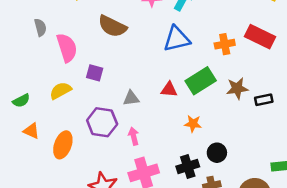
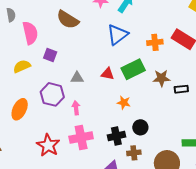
blue triangle: (177, 39) -> (117, 35), turned -30

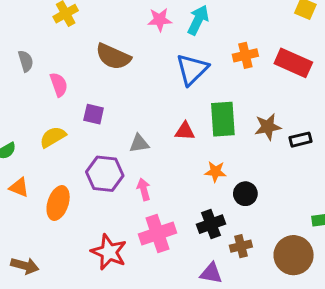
pink semicircle: (30, 33) -> (59, 85), size x0.7
orange cross: (155, 42) -> (245, 55), moved
green rectangle: (133, 69) -> (223, 119), turned -60
black circle: (140, 127) -> (245, 194), moved

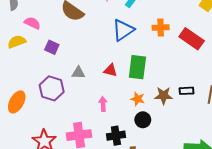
pink semicircle: (59, 85) -> (32, 23), turned -56
brown star: (268, 127) -> (164, 96), moved
yellow semicircle: (53, 137) -> (17, 42), moved
orange star: (215, 172) -> (138, 99), moved
pink arrow: (144, 189) -> (103, 104), moved

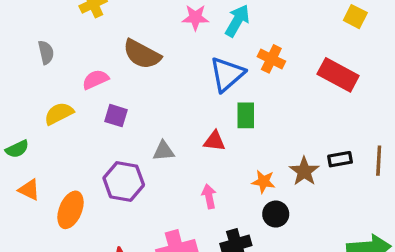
pink semicircle: (32, 23) -> (95, 79), moved, turned -42
orange cross: (161, 27) -> (271, 59), moved, turned 35
green rectangle: (137, 67) -> (246, 115), moved, size x0.7
brown star: (164, 96) -> (304, 171), turned -30

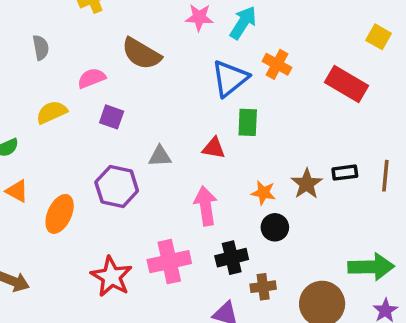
yellow square: (355, 17) -> (379, 37), moved
pink arrow: (209, 196) -> (206, 206), size x1.5

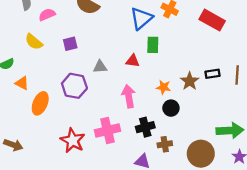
pink semicircle: (92, 78) -> (47, 15), moved
yellow semicircle: (52, 112) -> (34, 42), turned -114
purple square: (112, 117) -> (70, 44), turned -32
orange triangle: (17, 191) -> (22, 83), moved

